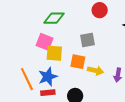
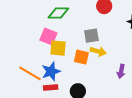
yellow arrow: (96, 71) -> (98, 51), moved
orange line: (27, 79) -> (30, 73), turned -35

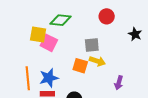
yellow square: (58, 48) -> (38, 34), moved
orange line: (30, 73) -> (28, 78), turned 50

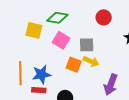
pink square: (49, 43) -> (61, 40), moved
purple arrow: (119, 83) -> (111, 85), size x1.5

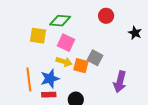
gray square: (87, 45) -> (95, 58), moved, turned 35
yellow arrow: (91, 61) -> (64, 62), moved

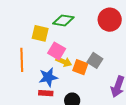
red circle: (106, 16) -> (110, 20), size x1.5
pink square: (66, 43) -> (57, 51), moved
orange line: (29, 79) -> (22, 60), moved

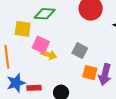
orange square: (80, 67) -> (90, 73), moved
blue star: (48, 77) -> (16, 83), moved

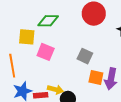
yellow arrow: (49, 55) -> (55, 90), moved

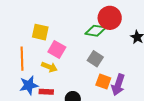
green diamond: (48, 21) -> (96, 31), moved
yellow arrow: (55, 90) -> (49, 67), moved

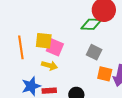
yellow square: (40, 32) -> (44, 41), moved
orange line: (22, 59) -> (21, 47), moved

